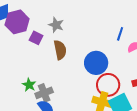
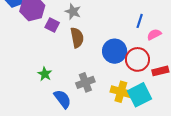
red circle: (108, 85) -> (137, 59), moved
gray cross: (44, 93) -> (85, 82), moved

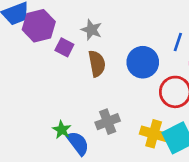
blue circle: (115, 51) -> (143, 62), moved
green star: (45, 74) -> (62, 130), moved

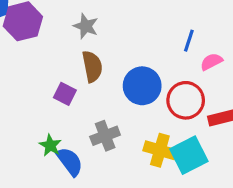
purple square: (64, 47) -> (65, 94), moved
blue circle: (143, 62) -> (142, 86), moved

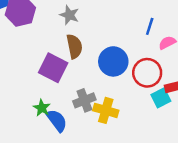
purple square: (65, 94) -> (53, 68), size x1.6
yellow cross: (160, 150) -> (106, 110), moved
cyan square: (189, 155) -> (161, 98), moved, size x0.7

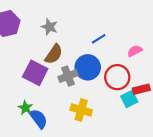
blue line: (150, 26) -> (99, 39), moved, turned 40
brown semicircle: (74, 46) -> (54, 54), turned 45
gray cross: (84, 100) -> (68, 76), moved

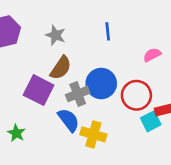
blue line: (99, 39) -> (108, 31), moved, turned -64
pink semicircle: (135, 51) -> (152, 55), moved
green star: (25, 108) -> (16, 133), moved
blue semicircle: (38, 119) -> (69, 120), moved

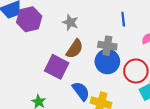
blue line: (108, 31) -> (123, 19), moved
gray cross: (78, 94) -> (107, 46), moved, turned 30

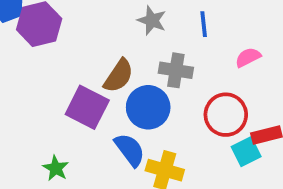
gray star: (70, 22) -> (152, 20), moved
blue circle: (107, 61) -> (148, 107), moved

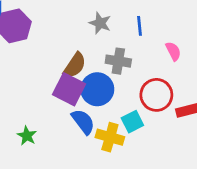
pink semicircle: (248, 57) -> (173, 51), turned 90
purple square: (87, 107) -> (69, 89), moved
cyan square: (246, 152) -> (132, 122), moved

